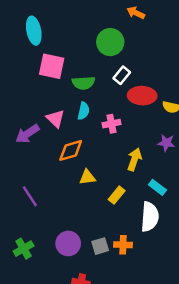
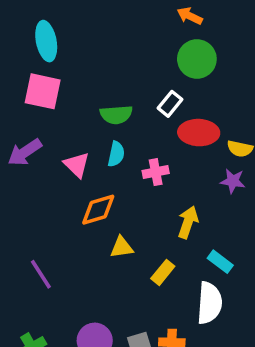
green circle: (110, 42) -> (197, 59), moved
pink square: (52, 66) -> (43, 91), moved
purple arrow: (27, 134) -> (25, 152), moved
purple star: (166, 143) -> (233, 181), moved

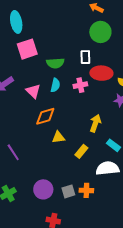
pink square: (43, 91) -> (27, 49), moved, turned -30
white rectangle: (170, 104) -> (85, 57), turned -40
pink cross: (156, 172) -> (80, 85), moved
white semicircle: (209, 303) -> (107, 168), turned -100

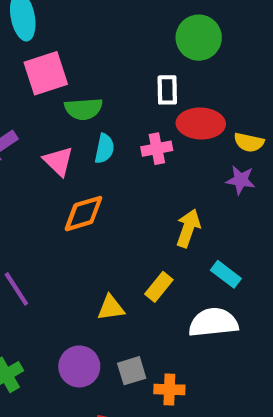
green semicircle: (55, 63) -> (83, 109), moved
yellow triangle: (58, 137) -> (111, 308), moved
orange cross: (86, 190) -> (169, 389), moved

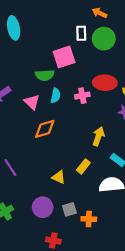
pink square: (46, 73) -> (64, 57), moved
white rectangle: (167, 90) -> (81, 33), moved
yellow triangle: (111, 308) -> (59, 177), turned 32

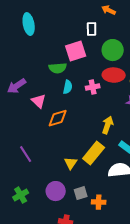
green circle: (104, 39) -> (113, 50), moved
pink triangle: (32, 102) -> (39, 101), moved
yellow rectangle: (83, 166) -> (94, 153), size x1.6
yellow triangle: (59, 177) -> (71, 163), turned 40

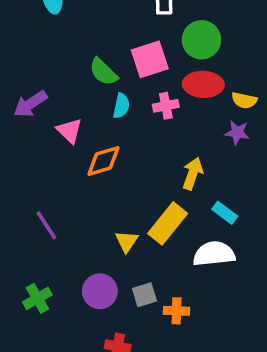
pink square: (76, 51) -> (150, 59), moved
green semicircle: (58, 68) -> (103, 72), turned 48

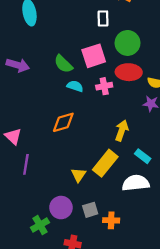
purple arrow: (30, 104) -> (18, 65), moved, turned -130
cyan semicircle: (121, 106) -> (75, 86), turned -84
pink triangle: (70, 131) -> (13, 136), moved
purple line: (46, 225) -> (26, 164), turned 42
green cross: (37, 298) -> (40, 225), moved

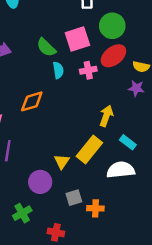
red ellipse: (129, 72) -> (113, 56), turned -40
cyan semicircle: (75, 86) -> (58, 70), turned 63
orange diamond: (63, 122) -> (32, 101), moved
purple circle: (61, 208) -> (40, 182), moved

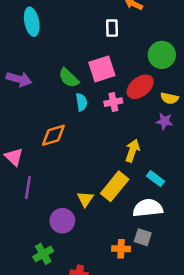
green circle: (112, 26) -> (162, 55), moved
gray square: (74, 198) -> (143, 237), moved, turned 35

